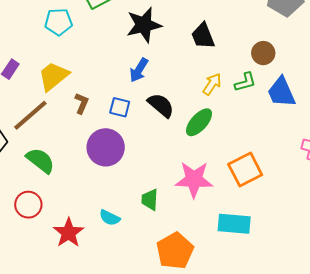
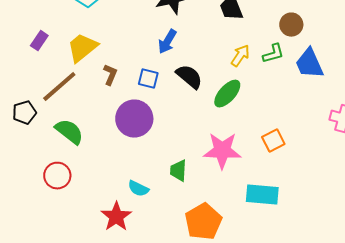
orange square: (245, 169) -> (273, 141), size x0.7
red star: (69, 233) -> (116, 217), moved

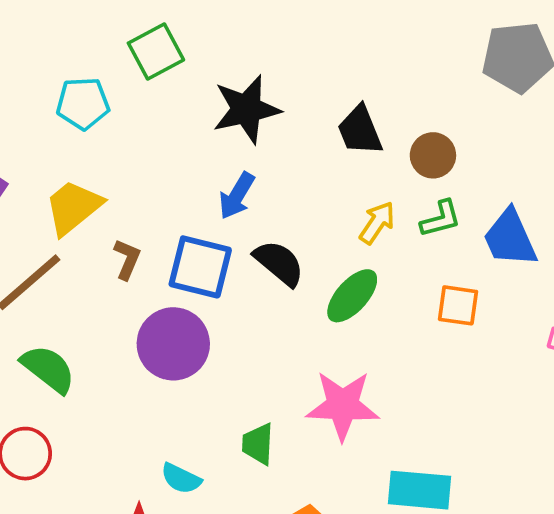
brown circle: (291, 25) -> (433, 155), moved
blue square: (148, 79) -> (200, 267), size x1.6
orange square: (273, 141) -> (458, 305), moved, turned 35

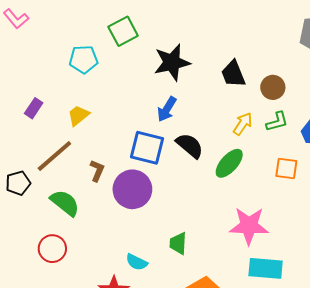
yellow trapezoid: (73, 207) -> (78, 115), size x0.7
brown L-shape: (127, 259) -> (97, 171), moved
pink star: (343, 405) -> (249, 226), moved

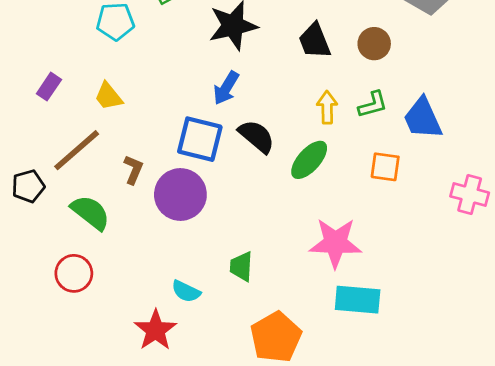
brown circle: (273, 87) -> (374, 44), moved
yellow trapezoid: (78, 115) -> (108, 96), turned -90
yellow arrow: (243, 124) -> (327, 107), turned -35

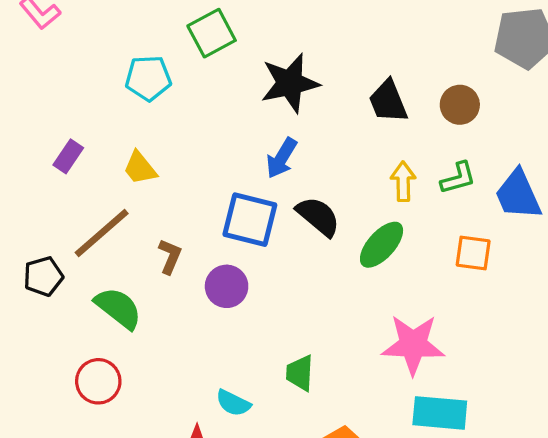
purple circle: (180, 194) -> (227, 286), size x0.7

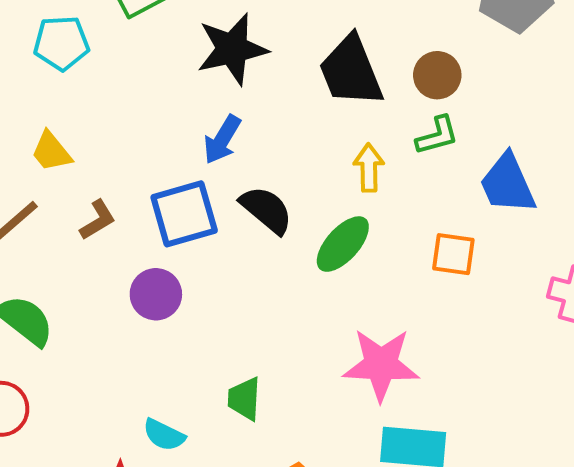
black trapezoid: (388, 101) -> (351, 71), size x1.4
green L-shape: (458, 178) -> (437, 135), moved
blue square: (250, 220) -> (184, 214), turned -30
brown L-shape: (170, 256) -> (98, 220), moved, turned 36

